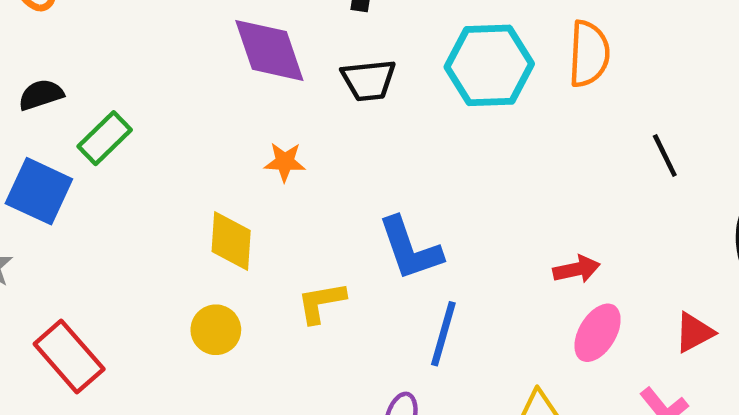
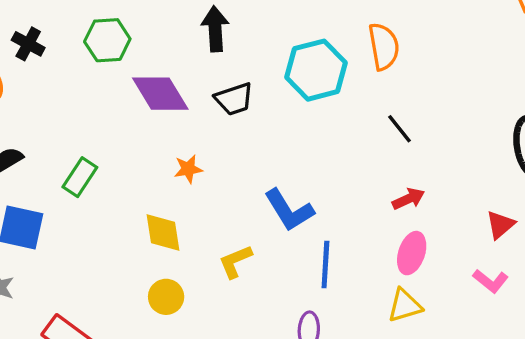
green rectangle: (105, 138) -> (80, 177), moved
black line: (665, 156) -> (400, 129), moved
pink ellipse: (598, 333) -> (412, 253), moved

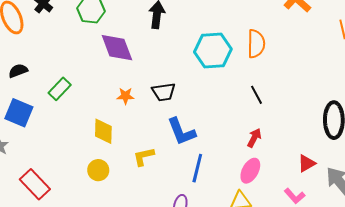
black trapezoid: (234, 99) -> (164, 92), moved
red arrow: (408, 199) -> (254, 138), turned -48

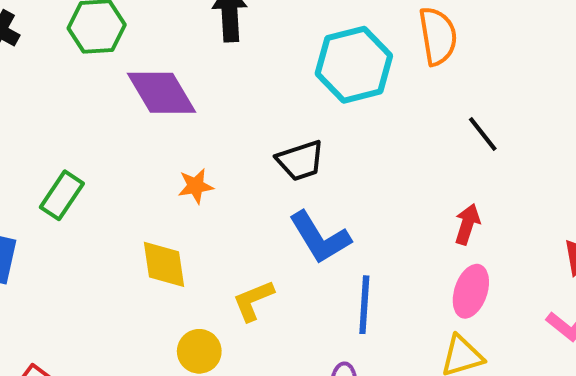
black trapezoid: (164, 92) -> (300, 161), moved
black line: (257, 95) -> (483, 134), moved
yellow circle: (98, 170) -> (199, 351), moved

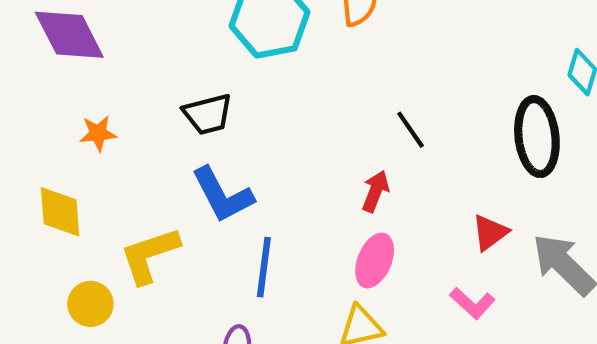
black line: (483, 134) -> (410, 130), moved
yellow L-shape: (253, 300) -> (150, 255), size x1.4

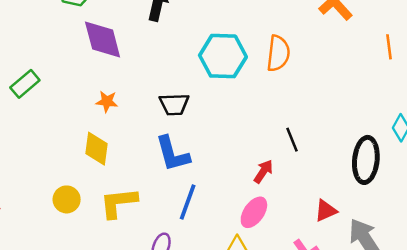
yellow diamond: (60, 212) -> (97, 149), moved
yellow L-shape: (150, 255) -> (119, 203), moved
yellow circle: (90, 304) -> (67, 199), moved

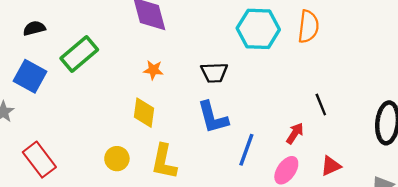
green rectangle: (25, 84) -> (79, 54), size x1.4
blue line: (188, 202) -> (246, 150), moved
yellow L-shape: (119, 203) -> (164, 162), turned -72
red triangle: (326, 211) -> (331, 166), moved

